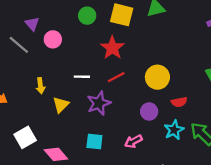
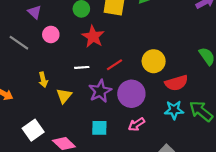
purple triangle: (32, 24) -> (35, 12), moved
red star: (112, 48) -> (93, 37), moved
red semicircle: (179, 102) -> (176, 83), size x1.5
purple circle: (149, 111) -> (131, 94), moved, size x1.6
cyan star: (174, 130) -> (174, 110), turned 30

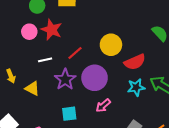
pink circle: (51, 34) -> (29, 32), moved
yellow triangle: (64, 96) -> (32, 88), turned -35

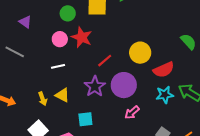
white line: (45, 60) -> (58, 66), moved
yellow arrow: (11, 76) -> (43, 99), moved
cyan square: (69, 114) -> (85, 119), moved

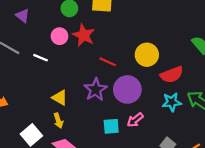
red line: (105, 61) -> (108, 62), turned 63
white line: (58, 66) -> (41, 58), moved, turned 32
yellow arrow: (43, 99) -> (58, 121), moved
cyan square: (85, 119) -> (111, 126), moved

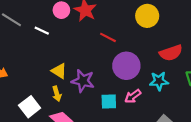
yellow circle: (147, 55) -> (147, 16), moved
purple star: (96, 90) -> (83, 81), moved, turned -30
cyan star: (172, 102) -> (159, 81), moved

